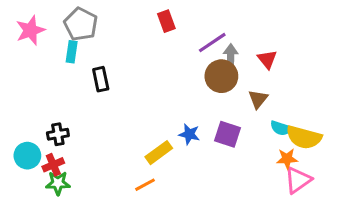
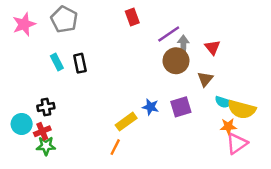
cyan rectangle: (72, 52) -> (57, 62), moved, turned -35
purple square: (228, 134) -> (181, 107), turned -35
orange line: (145, 185) -> (115, 147), turned -35

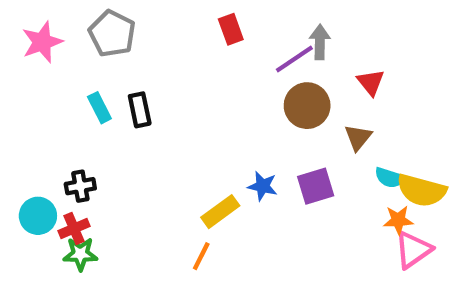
gray arrow: (183, 45) -> (320, 42), moved

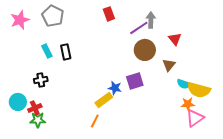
black cross: (80, 186) -> (41, 80), moved
blue star: (263, 186) -> (115, 88), moved
purple square: (316, 186) -> (135, 81), moved

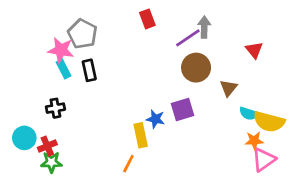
gray pentagon: (53, 16) -> (82, 34), moved
pink star: (20, 20) -> (61, 50), moved, turned 30
red triangle: (175, 39) -> (254, 50), moved
yellow rectangle: (104, 100) -> (141, 135), turned -66

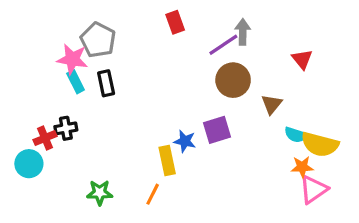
red cross: (47, 146) -> (45, 138), moved
green star: (51, 162) -> (100, 193), moved

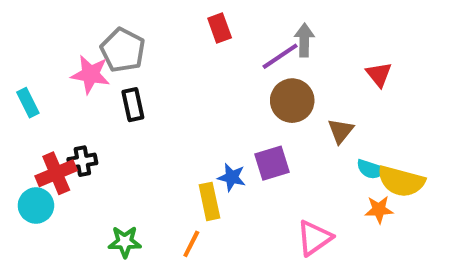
cyan rectangle: (76, 82) -> (28, 103), moved
red cross: (45, 138) -> (56, 173), size x1.4
pink triangle: (313, 189) -> (314, 238), moved

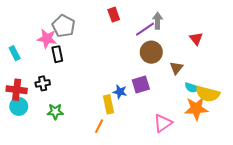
black rectangle: (133, 105) -> (57, 54), moved
red cross: (56, 173) -> (17, 90), moved, turned 30
orange star: (379, 210) -> (196, 108), size x1.6
green star: (125, 242) -> (55, 112), moved

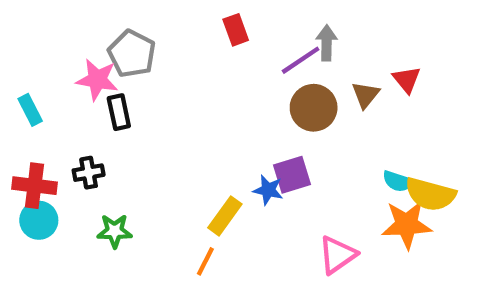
brown triangle: (176, 68) -> (365, 95), moved
blue star: (120, 92) -> (268, 190), moved
yellow rectangle: (108, 104) -> (225, 216), turned 48

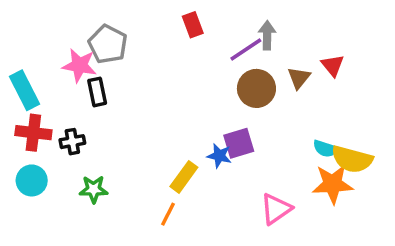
cyan rectangle: (30, 110) -> (25, 90), size x1.5
red cross: (34, 186) -> (33, 133), moved

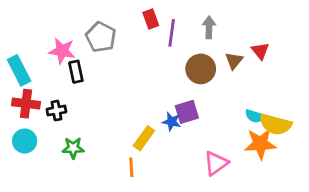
gray pentagon: (108, 44) -> (101, 37), moved
purple line: (246, 49) -> (172, 33), moved, turned -48
orange line: (168, 214) -> (131, 167), turned -30

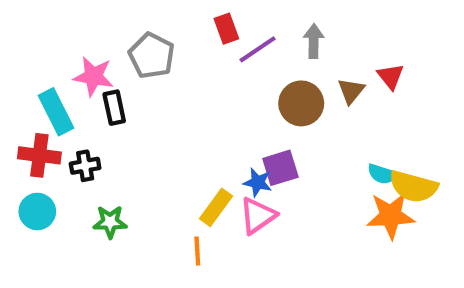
purple line: (172, 33) -> (258, 49), turned 48
cyan rectangle: (19, 70) -> (56, 112), moved
pink triangle: (216, 163) -> (258, 216), moved

